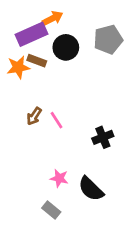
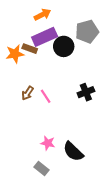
purple rectangle: (31, 34) -> (45, 37), moved
black circle: (66, 47) -> (64, 46), moved
black cross: (103, 137) -> (86, 92), moved

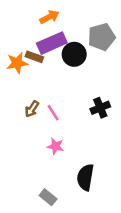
pink star: (48, 143) -> (56, 146), moved
black semicircle: (73, 151) -> (85, 177), turned 55

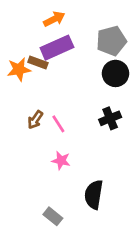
black circle: (74, 54) -> (115, 73), moved

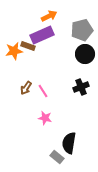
orange arrow: (54, 19) -> (49, 16), moved
gray rectangle: (53, 216) -> (57, 157), moved

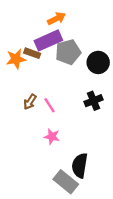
gray pentagon: (82, 30) -> (68, 52), moved
gray rectangle: (57, 157) -> (66, 182), size x1.5

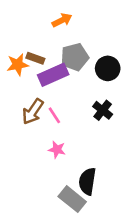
purple rectangle: (48, 40) -> (53, 75), moved
black cross: (94, 101) -> (103, 110), turned -30
brown arrow: (30, 102) -> (33, 112), size x1.5

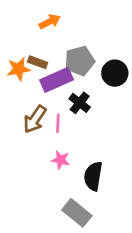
orange arrow: (62, 20) -> (50, 22), moved
black cross: (103, 110) -> (80, 103), moved
pink line: (54, 115) -> (58, 123), turned 36
black semicircle: (87, 181) -> (93, 176), moved

